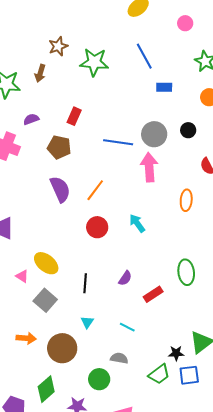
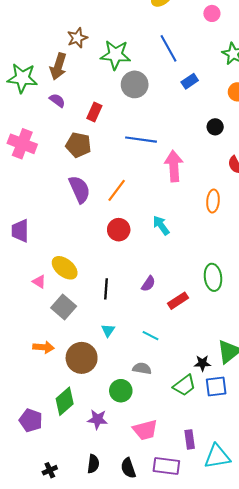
brown arrow: (40, 73) -> (58, 66), size x1.4
blue rectangle: (164, 87) -> (190, 81), turned -35
purple semicircle: (31, 119) -> (57, 100), moved, turned 56
gray circle: (154, 134) -> (135, 84), moved

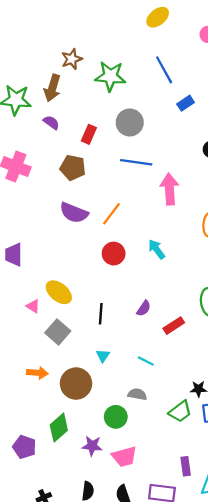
gray circle: (135, 84) -> (130, 122), moved
purple semicircle: (79, 189) -> (74, 213), turned 136
pink trapezoid: (145, 430) -> (124, 457), moved

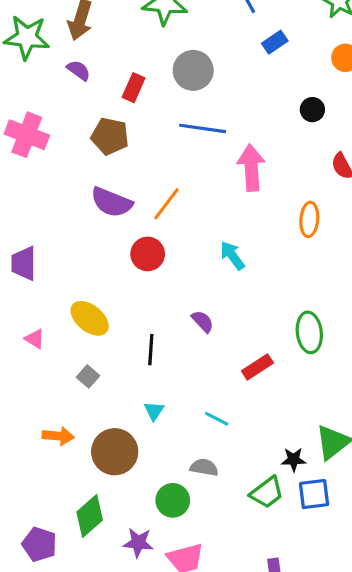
red circle: (114, 254) -> (148, 254), moved
pink triangle: (33, 306) -> (35, 339), moved
purple semicircle: (144, 308) -> (203, 321), moved, turned -77
gray square: (58, 332) -> (88, 376), size x0.6

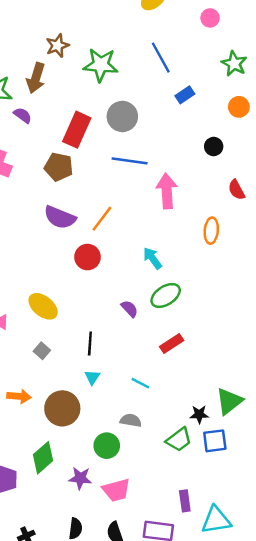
purple semicircle: (79, 70) -> (23, 115), moved
red rectangle: (134, 88) -> (77, 130), size x1.6
green ellipse: (309, 332) -> (166, 295), moved, turned 64
black line: (151, 350) -> (90, 344), moved

